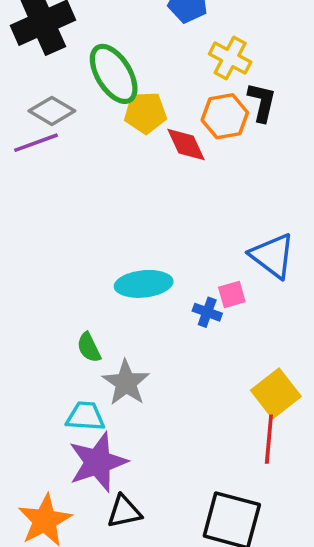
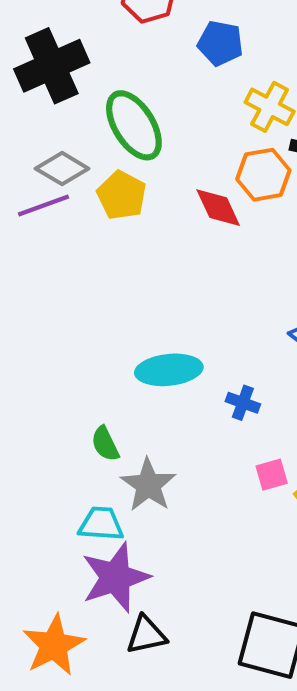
yellow pentagon: (145, 113) -> (122, 195), moved, turned 30
pink square: (232, 294) -> (272, 475), moved

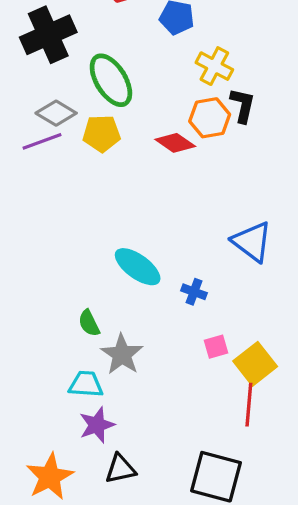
yellow pentagon: (122, 195) -> (102, 133), turned -30
red diamond: (218, 208) -> (175, 143), turned -30
cyan ellipse: (169, 370) -> (138, 267), turned 42
purple star: (115, 577) -> (97, 425), size x0.7

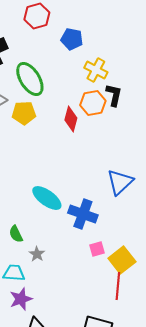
red diamond: (175, 143) -> (71, 119), turned 70
blue triangle: (252, 242) -> (120, 182), turned 40
blue cross: (194, 292) -> (83, 214), size x1.8
gray star: (122, 354) -> (37, 254), size x0.6

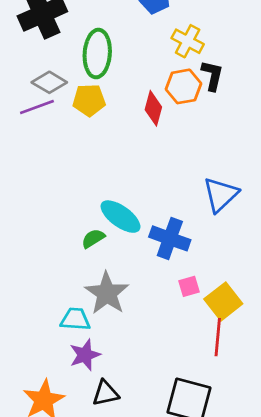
green ellipse: (30, 79) -> (97, 54), turned 36
green semicircle: (16, 234) -> (93, 238), moved, turned 84
gray star: (37, 254) -> (107, 293), size x2.0

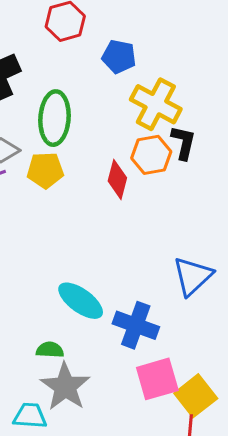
yellow cross: (188, 41) -> (156, 104), size x1.4
green semicircle: (93, 238) -> (50, 350), moved, turned 35
pink square: (189, 286) -> (157, 379), size x1.8

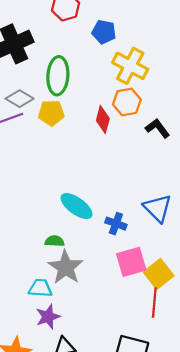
black L-shape: (183, 143) -> (158, 128), moved, turned -50
blue triangle: (193, 276) -> (158, 208), moved, turned -32
blue cross: (136, 325) -> (116, 224), size x0.7

